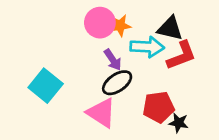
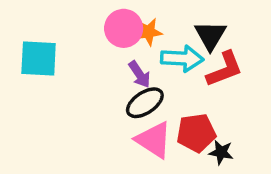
black triangle: (170, 28) -> (210, 35), turned 48
cyan square: (46, 86) -> (39, 58), moved, turned -36
pink triangle: (101, 113) -> (154, 140), moved

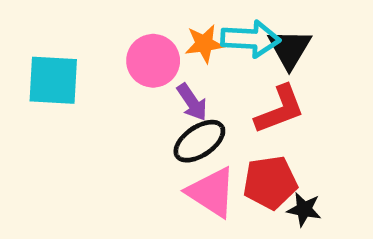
pink circle: (124, 28) -> (153, 61), moved
cyan arrow: (182, 58) -> (251, 39), moved
red L-shape: (225, 69) -> (280, 109), moved

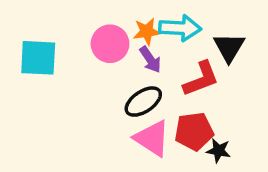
black triangle: (290, 49) -> (229, 47), moved
purple arrow: (192, 102) -> (150, 60), moved

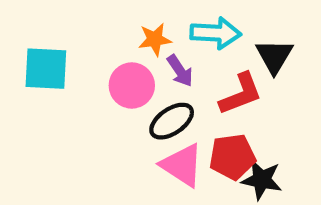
orange star: (147, 31) -> (155, 39), moved
pink circle: (110, 44) -> (132, 85), moved
black star: (219, 151) -> (262, 180), size x1.4

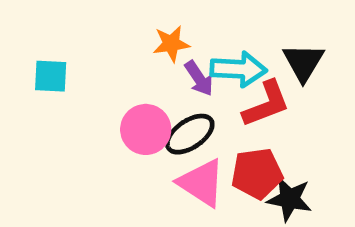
cyan arrow: (216, 33) -> (238, 69), moved
cyan square: (46, 69) -> (51, 76), size x0.7
pink circle: (132, 85) -> (146, 129), moved

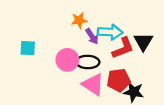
black triangle: (303, 62) -> (143, 42), moved
cyan square: (51, 76) -> (28, 48), moved
black ellipse: (190, 134) -> (88, 62), turned 35

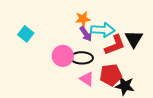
orange star: (79, 20) -> (83, 19), moved
cyan square: (28, 48) -> (26, 34), moved, turned 35
pink triangle: (93, 84) -> (87, 79), size x0.7

